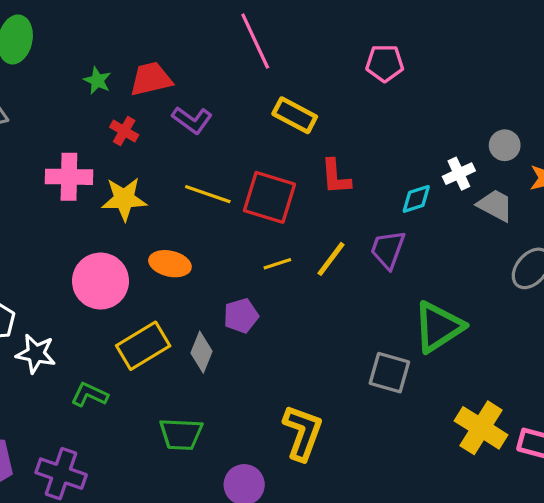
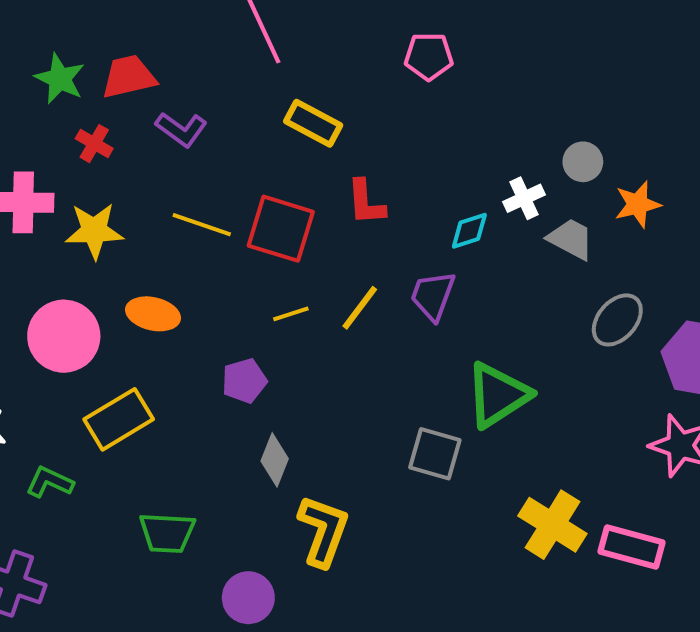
green star: (97, 81) -> (60, 79), size x1.4
gray diamond: (202, 352) -> (275, 460), moved

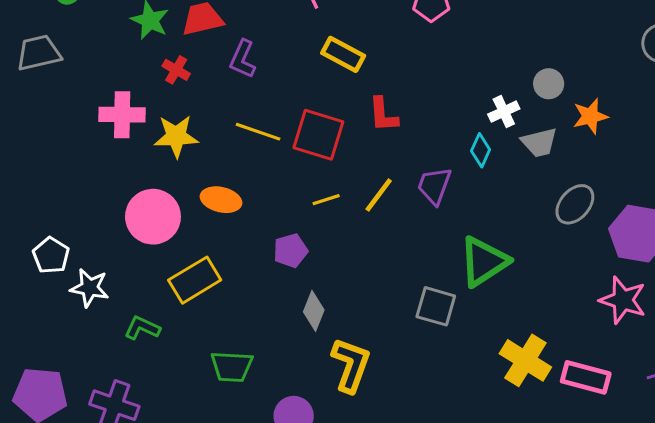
purple L-shape: (181, 129) -> (243, 59), turned 78
cyan diamond: (469, 231) -> (481, 150), moved, turned -48
gray trapezoid: (571, 239) -> (539, 142), turned 138

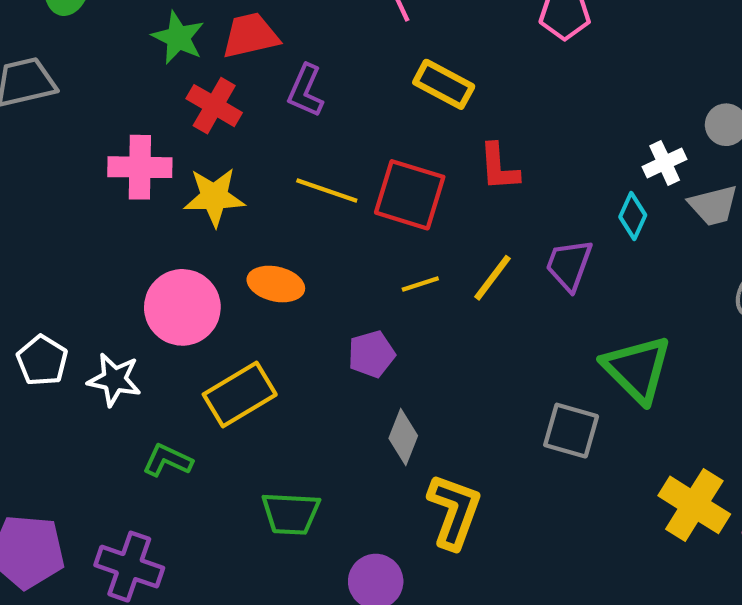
red cross: (176, 70) -> (214, 106), size x1.4
green triangle: (484, 261) -> (637, 369), turned -42
white star: (90, 288) -> (114, 380), moved

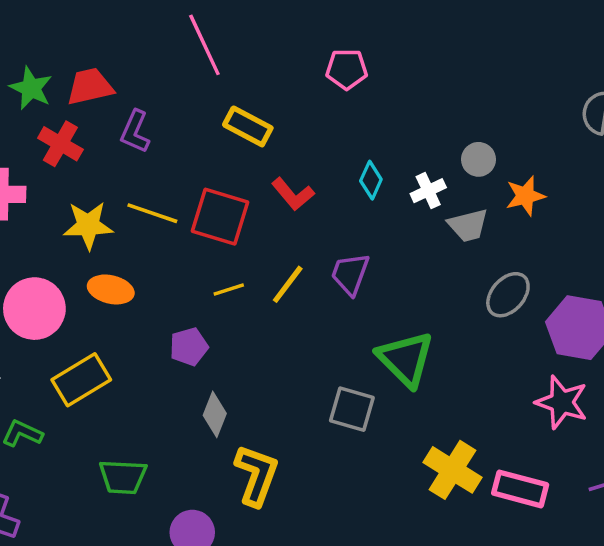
red L-shape: (499, 167) -> (293, 194), turned -36
yellow star: (214, 197) -> (88, 225), moved
cyan diamond: (633, 216) -> (371, 180), moved

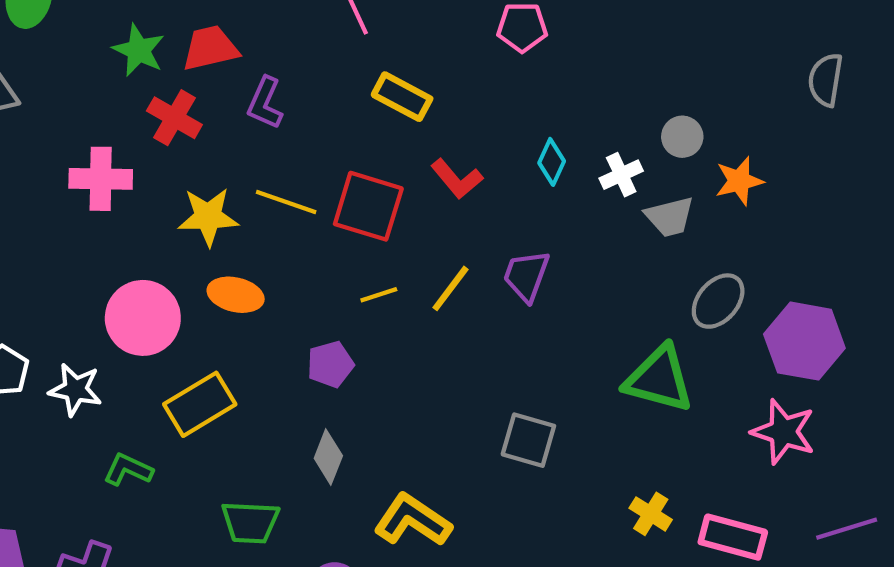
green triangle: (406, 359) -> (659, 379), moved, turned -30
gray diamond: (215, 414) -> (328, 457), moved
yellow cross: (452, 470) -> (651, 514), size x0.6
yellow L-shape: (256, 475) -> (413, 520), turned -76

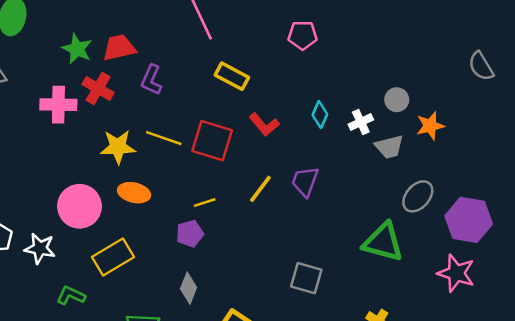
gray semicircle: (826, 80) -> (481, 66), turned -40
pink cross: (101, 179) -> (58, 105), moved
yellow line: (379, 295) -> (205, 203), moved

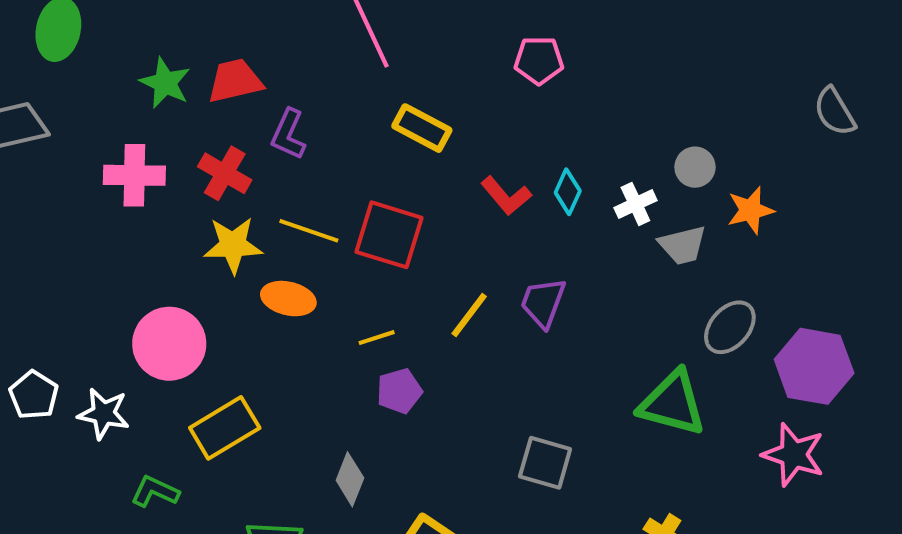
red cross: (98, 89) -> (225, 173), moved
red L-shape: (264, 124) -> (506, 196), moved
orange ellipse: (134, 193) -> (288, 299), moved
purple pentagon: (190, 234) -> (399, 391), moved

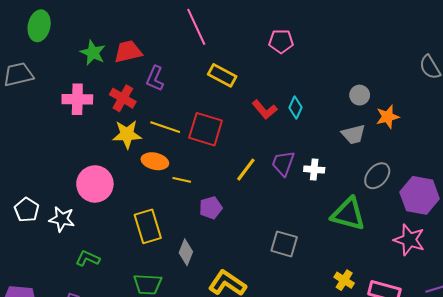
white cross: (635, 204) -> (314, 170), moved, turned 30
yellow line: (377, 338) -> (182, 180), moved, turned 30
yellow rectangle: (225, 428) -> (148, 226), moved, turned -76

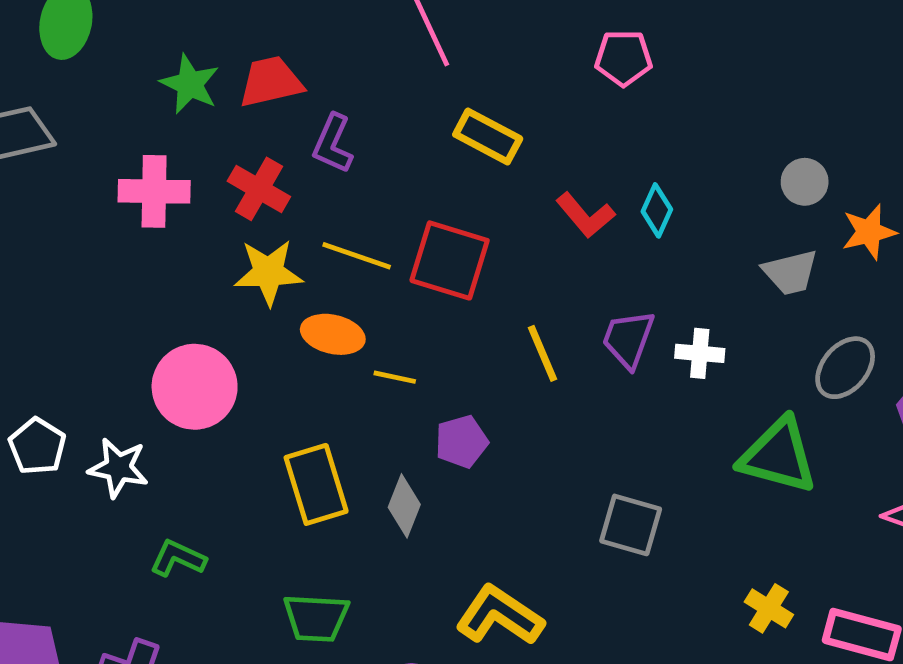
yellow line: (246, 170) -> (542, 353), turned -60
gray diamond: (186, 252) -> (404, 506), moved

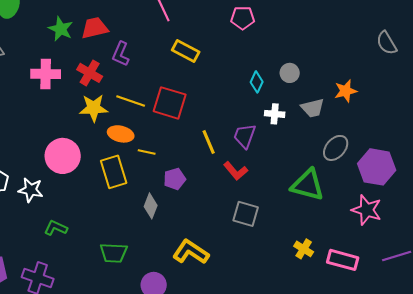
gray circle: (805, 182) -> (290, 73), moved
red L-shape: (585, 215) -> (236, 171), moved
white cross: (700, 353) -> (275, 114), moved
yellow rectangle: (316, 484) -> (114, 172), moved

